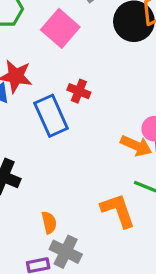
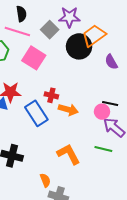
orange arrow: (136, 146) -> (68, 110), moved
orange L-shape: (118, 210) -> (69, 154), moved

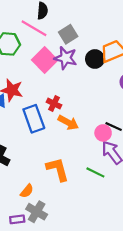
purple star: (69, 17) -> (66, 58), moved
black circle: (79, 46) -> (95, 59), size x0.7
orange semicircle: (45, 180) -> (27, 191), turned 48

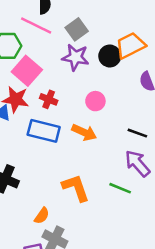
pink square: (45, 60) -> (27, 71), moved
red cross: (54, 104) -> (49, 99), moved
blue rectangle: (34, 119) -> (44, 131), turned -52
pink circle: (103, 133) -> (95, 101), moved

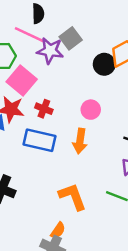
purple star: (76, 57) -> (50, 51), moved
orange arrow: (84, 132) -> (80, 141), turned 75
orange semicircle: (42, 216) -> (58, 230), moved

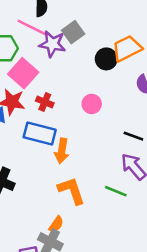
orange arrow: (80, 141) -> (62, 151), moved

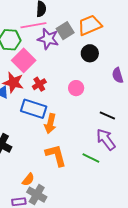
pink line: (33, 28) -> (33, 25), turned -40
orange trapezoid: (127, 48) -> (90, 25), moved
red cross: (45, 102) -> (39, 84), turned 32
orange semicircle: (56, 224) -> (28, 180), moved

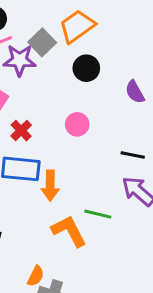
green line: (91, 158) -> (98, 214), moved

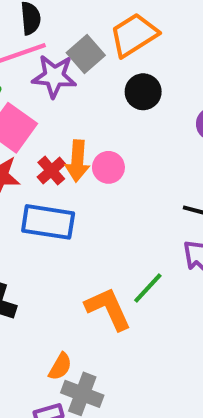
pink circle: (77, 124) -> (108, 167), moved
orange arrow: (50, 186) -> (77, 161), moved
green line: (98, 214) -> (148, 288), turned -64

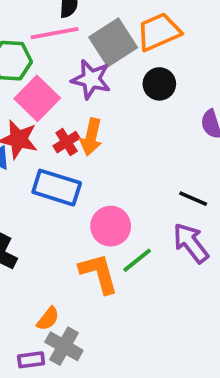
gray square: (86, 54) -> (113, 42), size x1.4
purple star: (54, 76) -> (91, 79), moved
pink circle: (108, 167) -> (111, 226), moved, size x1.4

